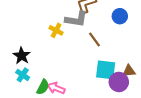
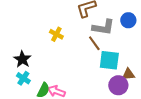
blue circle: (120, 16) -> (128, 20), moved
gray L-shape: (76, 19) -> (103, 27), moved
cyan square: (106, 70) -> (109, 60), moved

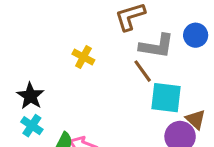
brown triangle: (128, 74) -> (196, 119), turned 48

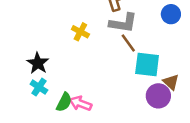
gray L-shape: (157, 46) -> (123, 23), moved

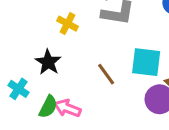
brown line: (128, 43) -> (106, 74), moved
black star: (38, 63) -> (48, 62), moved

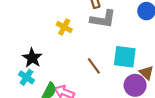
black star: (48, 62) -> (32, 58), moved

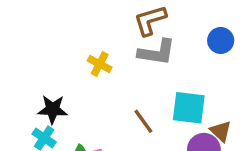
black star: (32, 58) -> (53, 109), turned -30

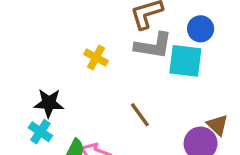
blue circle: (221, 40) -> (201, 29), moved
cyan square: (189, 108) -> (185, 61), moved

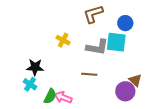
gray L-shape: (153, 46) -> (97, 47), moved
brown line: (140, 115) -> (89, 74), turned -49

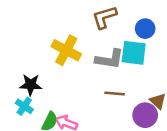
yellow cross: (63, 40) -> (66, 50), size x1.6
brown line: (89, 74) -> (115, 94), moved

